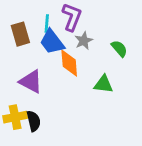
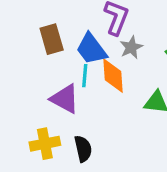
cyan line: (47, 24) -> (85, 76), moved
black semicircle: (34, 121) -> (83, 149), moved

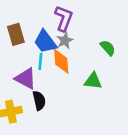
gray star: (131, 47) -> (65, 40), moved
black semicircle: (83, 149) -> (39, 101), moved

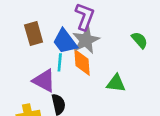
gray star: (65, 40) -> (86, 40), size x1.5
green semicircle: (108, 48) -> (140, 40), moved

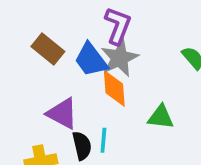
brown rectangle: (34, 34) -> (48, 49), turned -35
cyan line: (60, 62) -> (103, 140), moved

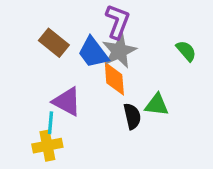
cyan line: (103, 140) -> (51, 123), moved
black semicircle: (82, 146) -> (132, 116), moved

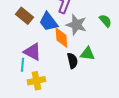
gray star: (119, 51) -> (76, 25), moved, turned -30
yellow cross: (47, 146) -> (36, 81), moved

